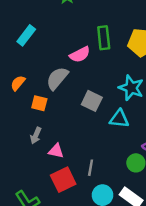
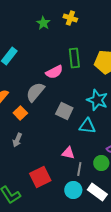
orange square: (39, 103) -> (20, 113), turned 32
pink triangle: (56, 151) -> (68, 153), moved
gray line: (91, 168) -> (79, 169), moved

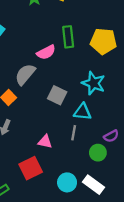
pink triangle: (68, 153) -> (45, 142), moved
gray line: (79, 169) -> (74, 133), moved

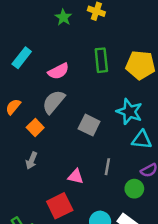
pink semicircle: (46, 52) -> (58, 71), moved
cyan triangle: (82, 112) -> (142, 140), moved

